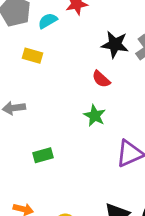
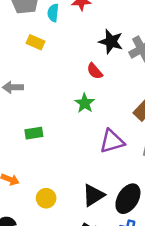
cyan semicircle: (48, 21) -> (53, 13), turned -60

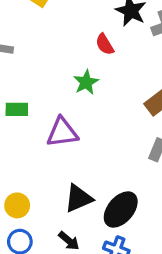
purple triangle: (112, 141) -> (62, 132), moved
yellow circle: (46, 198) -> (17, 205), moved

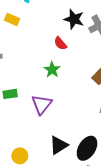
purple triangle: (62, 132) -> (42, 104), turned -35

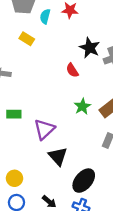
green star: (52, 70) -> (82, 106), moved
black triangle: (59, 145) -> (58, 156), moved, turned -48

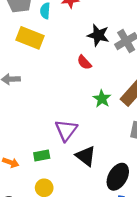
yellow rectangle: (27, 39) -> (30, 38), size x1.6
green rectangle: (14, 114) -> (42, 155), moved

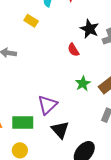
yellow rectangle: (30, 38) -> (31, 21), size x0.6
green rectangle: (42, 155) -> (23, 123), size x1.5

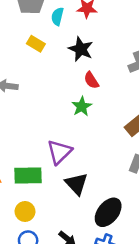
black star: (89, 29) -> (81, 49), moved
green star: (83, 83) -> (82, 106), moved

